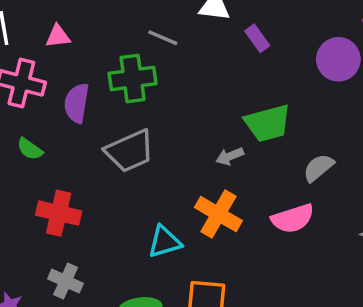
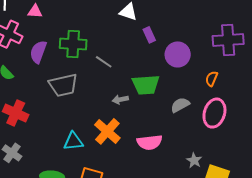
gray line: (163, 38) -> (104, 62), moved
purple circle: (338, 59) -> (178, 54), moved
gray semicircle: (318, 168) -> (180, 105), moved

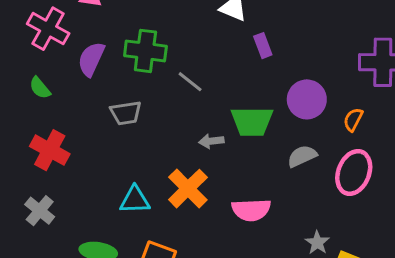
purple circle: (178, 54) -> (307, 99), moved
gray trapezoid: (63, 85) -> (126, 113), size x0.7

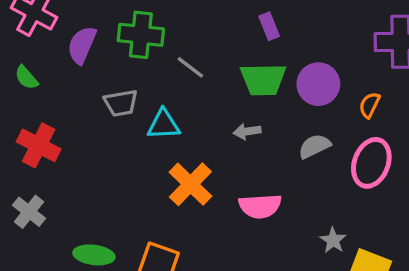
green trapezoid: (252, 121) -> (263, 80), moved
gray arrow: (211, 141) -> (247, 131), moved
cyan triangle: (135, 200) -> (164, 124), moved

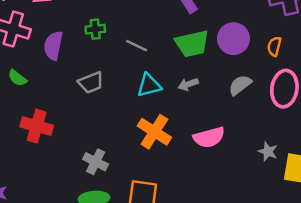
green cross: (141, 35) -> (95, 29), size x0.6
cyan triangle: (164, 124) -> (149, 85), moved
gray cross: (29, 212) -> (96, 162), moved

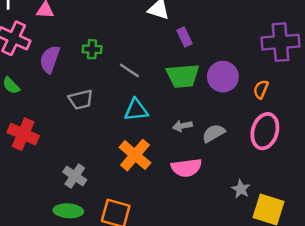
gray arrow: (188, 84) -> (182, 126), moved
gray semicircle: (240, 85) -> (214, 133), moved

